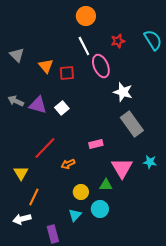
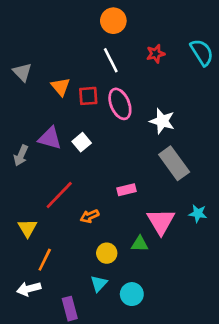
pink ellipse: (101, 66) -> (120, 104), moved
gray arrow: (16, 101) -> (21, 155), moved, turned -91
cyan circle: (100, 209) -> (132, 294), moved

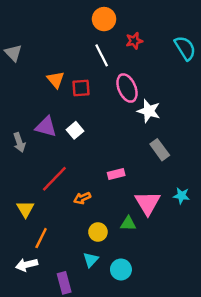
red star: (156, 54) -> (134, 41), moved
gray triangle: (22, 72) -> (13, 53), moved
pink ellipse: (120, 104) -> (127, 88), moved
gray arrow: (21, 155) -> (19, 142), turned -42
gray rectangle: (174, 163) -> (160, 150), size x0.7

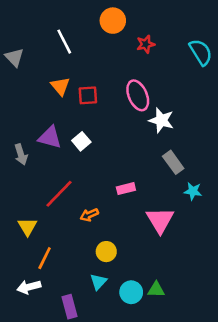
white line: (102, 55) -> (64, 42), moved
cyan star: (181, 196) -> (193, 191), moved
green triangle: (128, 224) -> (156, 290), moved

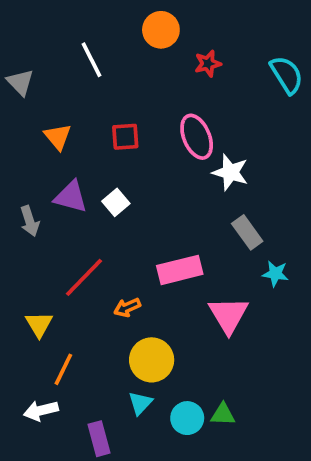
orange triangle: (60, 86) -> (58, 137), moved
pink rectangle: (126, 189) -> (180, 270), size x1.6
yellow circle: (106, 252) -> (152, 360), size x1.5

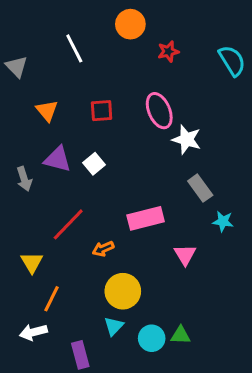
pink triangle: (228, 315) -> (185, 255), size x0.7

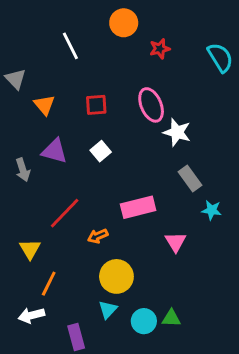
gray triangle: (17, 67) -> (16, 79), moved
white square: (94, 164) -> (101, 151), moved

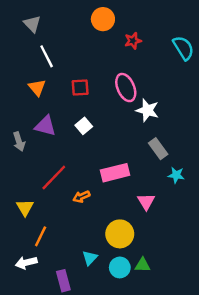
white line: (70, 46) -> (47, 56), moved
gray triangle: (16, 79) -> (32, 24), moved
yellow circle: (116, 276) -> (120, 234), moved

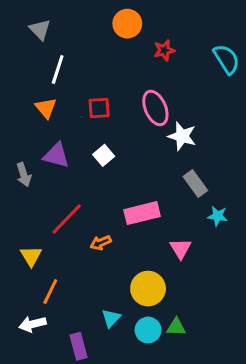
white line: (47, 56) -> (58, 70), turned 45

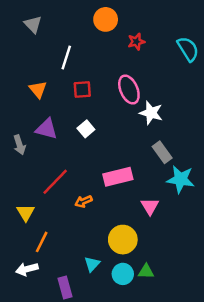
white line: (58, 70) -> (66, 58), moved
cyan star: (218, 216) -> (181, 179), size x1.6

